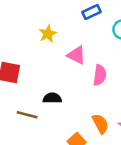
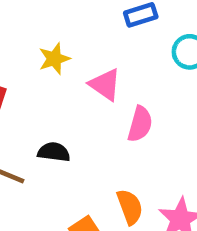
yellow star: (48, 34) -> (54, 59), moved

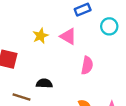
pink triangle: (105, 85) -> (68, 36), moved

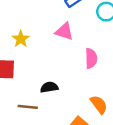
yellow star: (40, 36) -> (21, 39), moved

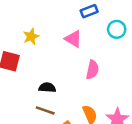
brown line: (28, 107) -> (45, 110), moved

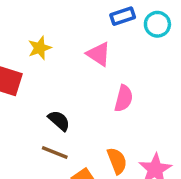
cyan circle: (117, 29) -> (157, 24), moved
black semicircle: (47, 88) -> (59, 121), turned 35

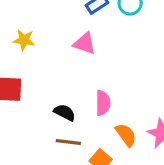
yellow star: (40, 48) -> (24, 40), moved, turned -30
pink semicircle: (124, 98) -> (103, 103), moved

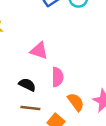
pink triangle: (85, 44) -> (39, 51), moved

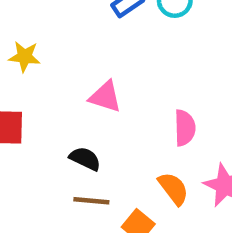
pink semicircle: (57, 77) -> (185, 128), moved

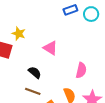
yellow star: (25, 57) -> (19, 34), moved

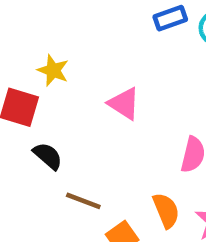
black semicircle: (35, 72) -> (48, 156), moved

